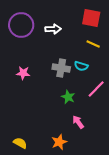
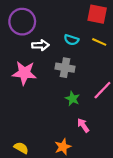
white arrow: (53, 29) -> (40, 45), moved
cyan semicircle: (81, 66) -> (71, 40), moved
pink star: (23, 73) -> (24, 73), size x1.6

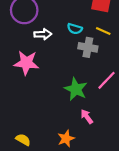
gray cross: (65, 68) -> (88, 47), moved
green star: (72, 99) -> (76, 89), size x1.5

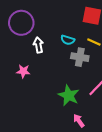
white arrow: (43, 34) -> (38, 45), turned -98
pink star: (26, 63) -> (23, 71), size x0.6

